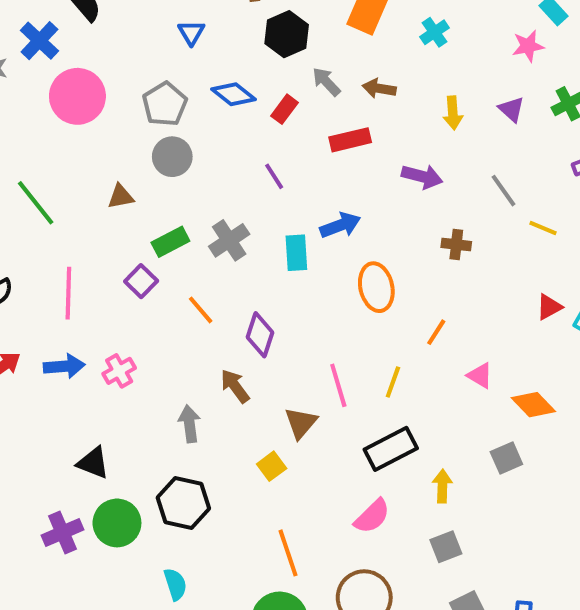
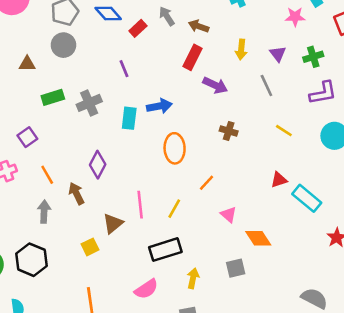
red rectangle: (350, 140) -> (193, 57), moved, turned -60
gray line: (504, 191) -> (266, 86), moved
purple square: (141, 281) -> (27, 137), moved
orange line: (201, 310) -> (47, 175), moved

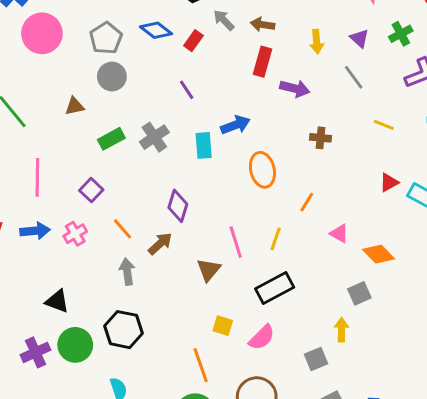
brown arrow: (76, 193) -> (160, 244), turned 85
yellow square: (90, 247) -> (223, 326), moved, turned -36
yellow arrow: (193, 278) -> (342, 330), moved

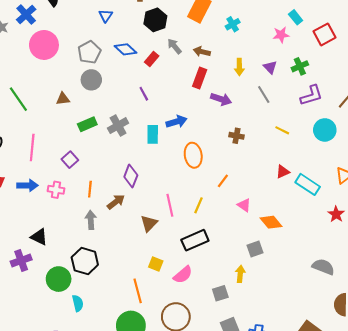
orange line: (122, 229) -> (90, 189), turned 42
pink cross: (75, 234) -> (56, 190), turned 35
green circle: (75, 345) -> (59, 279), moved
purple cross: (35, 352) -> (21, 260), moved

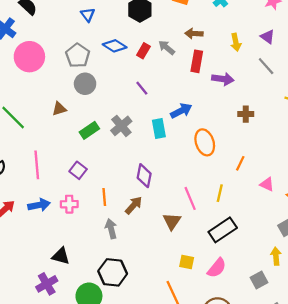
gray arrow: (174, 46) -> (167, 48), moved

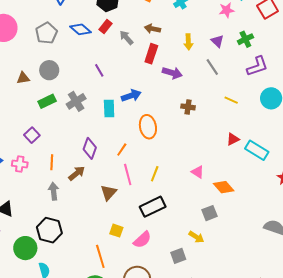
red rectangle: (143, 51) -> (105, 26), moved
gray circle: (85, 84) -> (49, 70), moved
orange line: (240, 163) -> (122, 150), moved
yellow arrow: (276, 256) -> (196, 237), turned 119

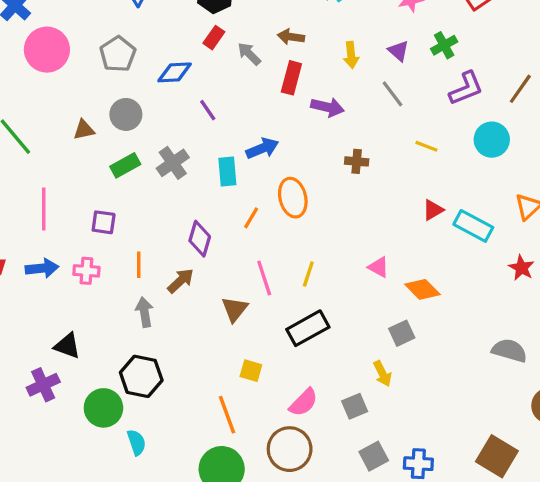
blue diamond: (80, 29) -> (175, 72), moved, turned -40
purple square: (32, 135) -> (104, 222), turned -35
orange line: (122, 150) -> (251, 218), moved
yellow arrow: (196, 237) -> (382, 374), turned 35
pink semicircle: (142, 240) -> (304, 402), moved

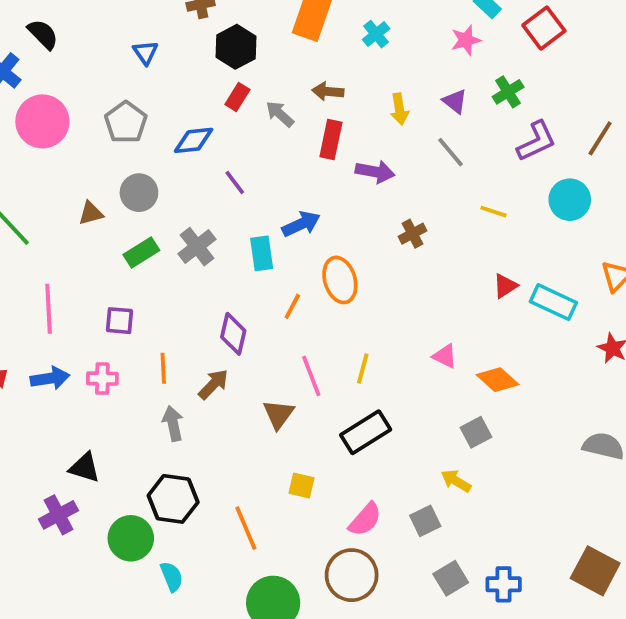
brown cross: (357, 161) -> (413, 234), turned -30
yellow arrow: (382, 374) -> (456, 481), turned 150
orange line: (227, 415) -> (246, 528), moved

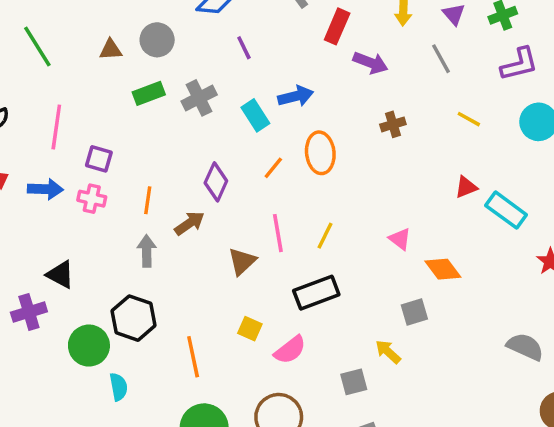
cyan rectangle: (262, 253) -> (255, 115), turned -36
purple square: (120, 321) -> (99, 159), moved
pink semicircle: (365, 519) -> (290, 350), moved

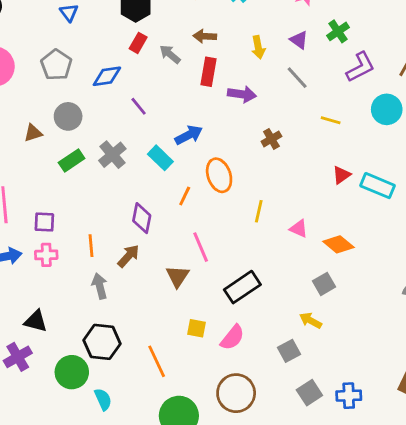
yellow line: (325, 236) -> (259, 211), moved

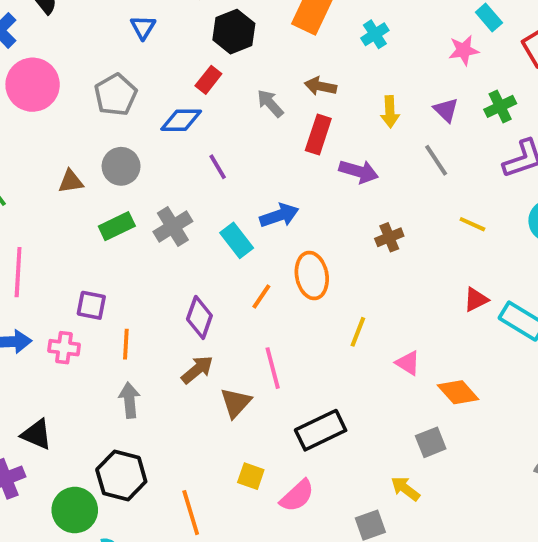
red rectangle: (138, 43) -> (208, 80), moved
purple square: (44, 222) -> (91, 305), moved
brown arrow: (128, 256) -> (197, 370), moved

